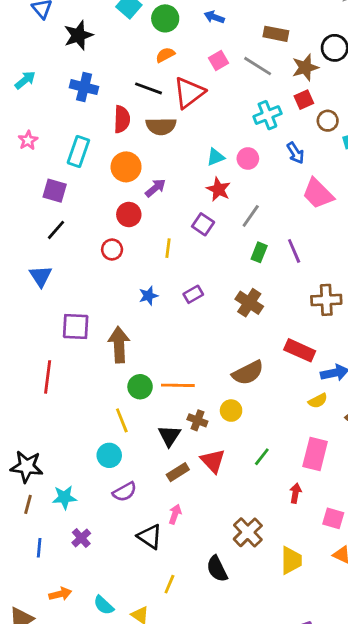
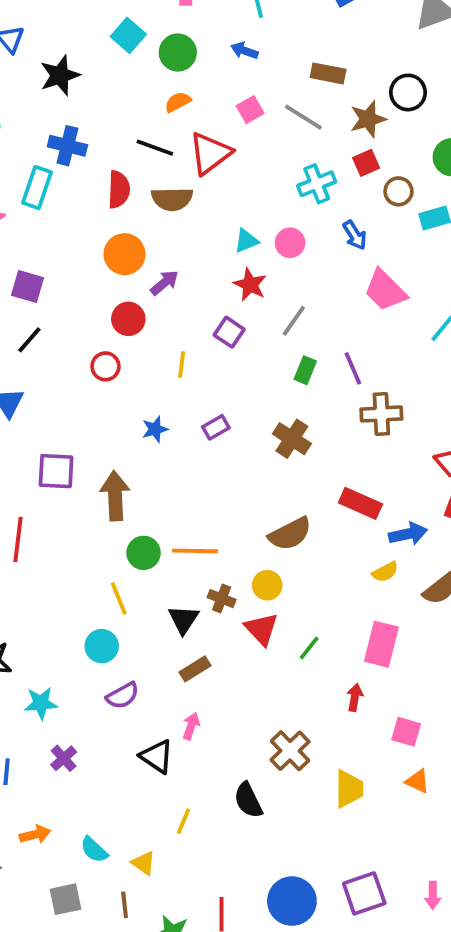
cyan rectangle: (78, 151) -> (37, 188), moved
brown cross: (326, 300) -> (381, 414), moved
red triangle: (213, 461) -> (261, 629), moved

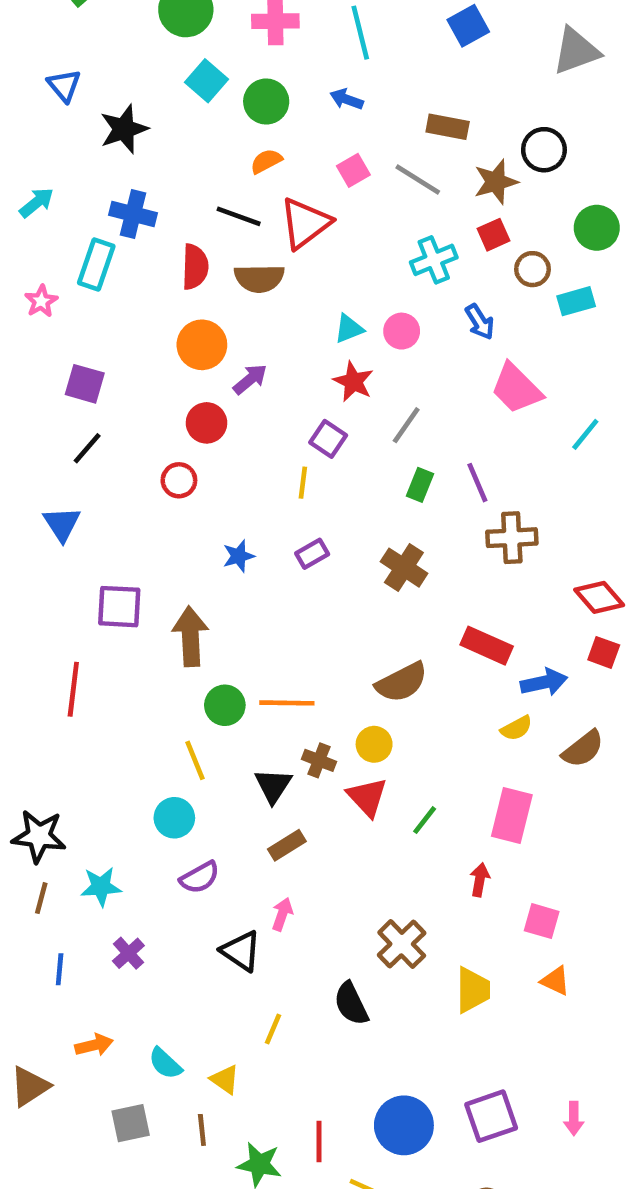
yellow line: (182, 365) -> (303, 483), moved

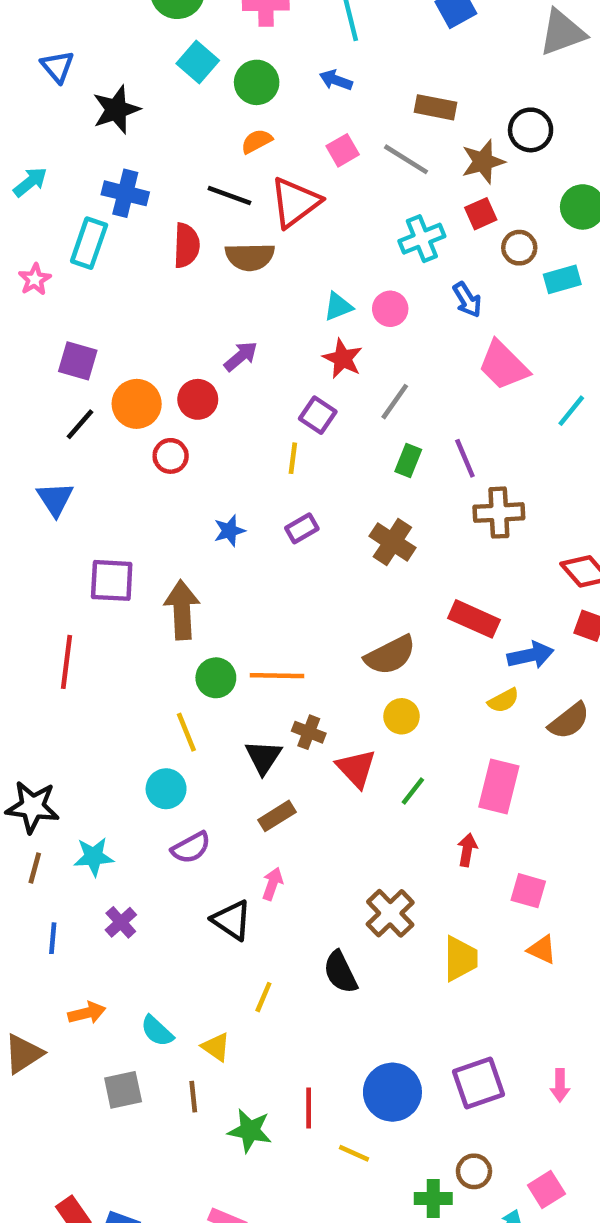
orange circle: (202, 345) -> (137, 404), moved
yellow circle: (374, 744) -> (402, 716), moved

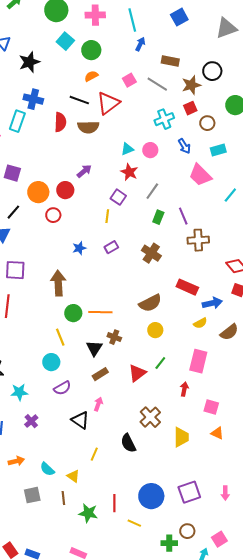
blue arrow: (336, 80) -> (140, 44), moved, turned 96
cyan rectangle: (562, 279) -> (218, 150), moved
black line: (80, 424) -> (13, 212), moved
purple square: (112, 580) -> (15, 270), moved
red triangle: (356, 768) -> (137, 373), moved, turned 36

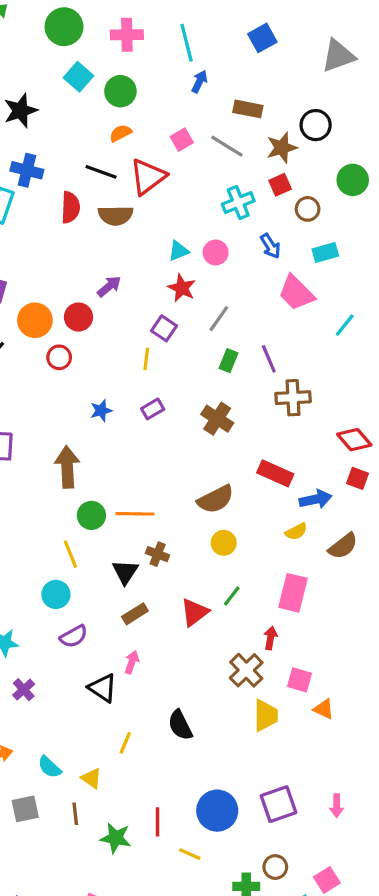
pink square: (211, 407) -> (299, 680), moved
brown cross: (150, 417) -> (246, 670), moved

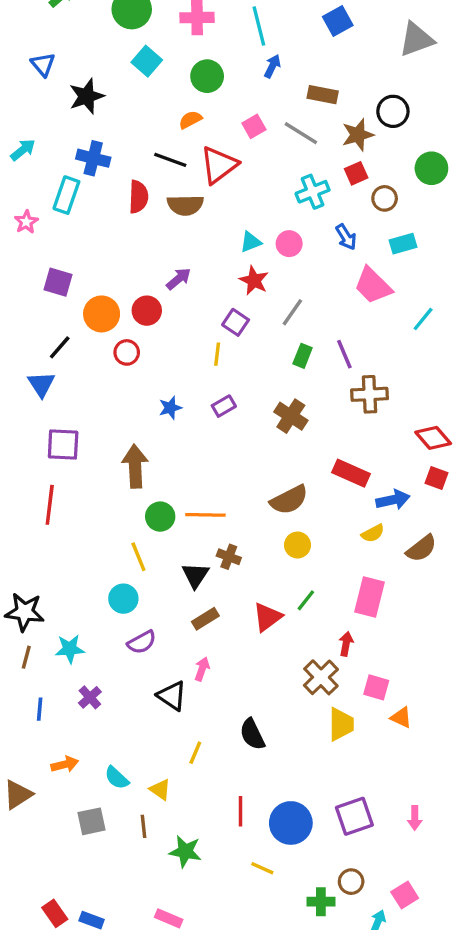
green circle: (120, 91) -> (207, 76), moved
red line: (158, 822) -> (241, 811), moved

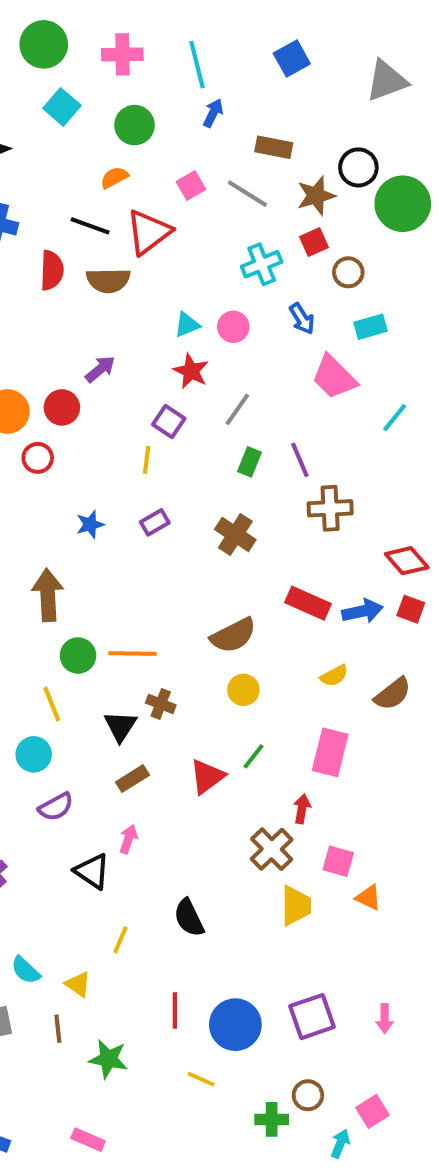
green circle: (431, 168) -> (403, 204), moved, size x1.4
blue arrow: (393, 500) -> (362, 611), moved

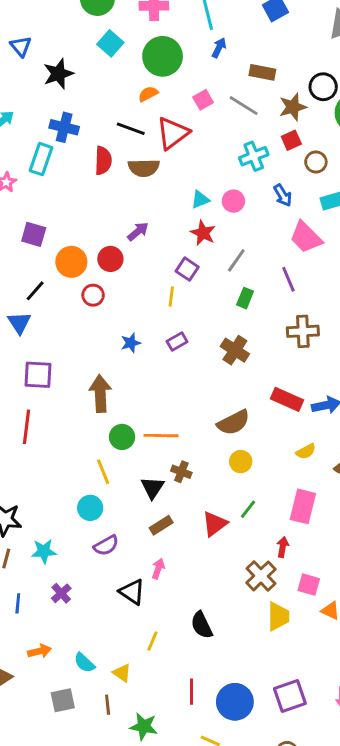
green circle: (135, 125) -> (163, 56), size x1.4
purple line: (300, 460) -> (288, 279), moved

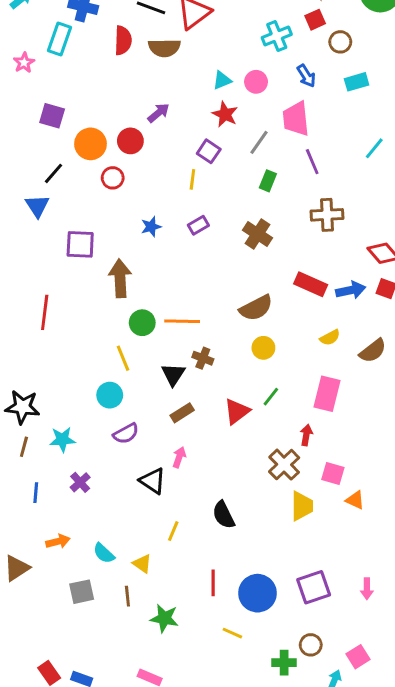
pink trapezoid: (306, 237) -> (296, 119), moved, turned 39
purple square: (38, 375) -> (80, 244), moved

